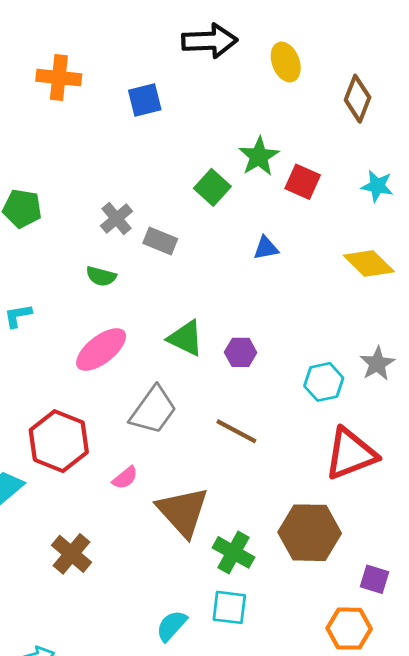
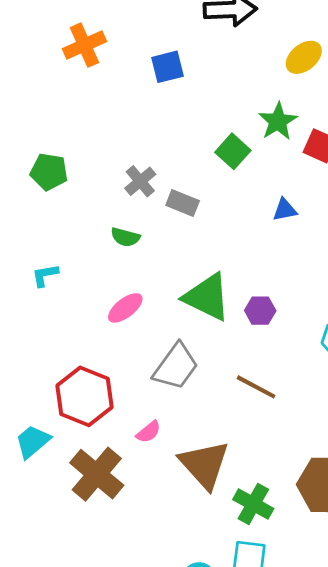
yellow ellipse: (286, 62) -> (304, 57), moved, turned 72
orange cross: (59, 78) -> (84, 45), turned -30
green triangle: (186, 338) -> (207, 297), size x1.4
pink ellipse: (101, 350) -> (125, 308), size x0.7
brown cross: (71, 554) -> (97, 474), moved, size x1.4

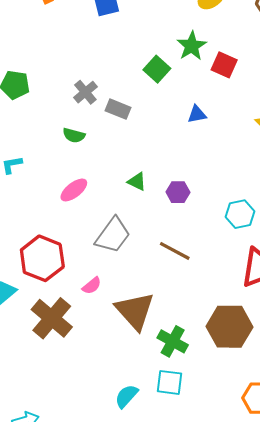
green triangle: (207, 297) -> (137, 182), size x0.5

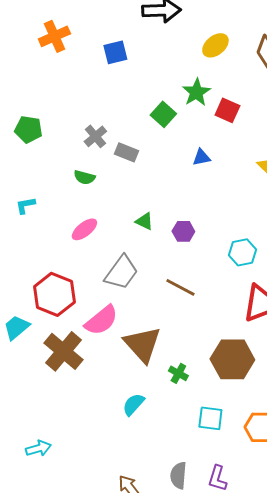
pink semicircle: (92, 286) -> (101, 320), size x1.8
green cross: (173, 341) -> (178, 373), size x0.7
cyan square: (170, 382) -> (210, 418), moved
cyan semicircle: (126, 396) -> (133, 404), moved

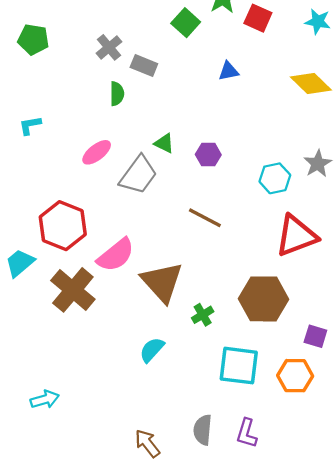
green semicircle: (84, 177) -> (117, 94), moved, turned -105
gray trapezoid: (121, 272) -> (138, 175), moved
green cross: (178, 373) -> (203, 315), turned 30
cyan square: (210, 418) -> (239, 366), size x1.4

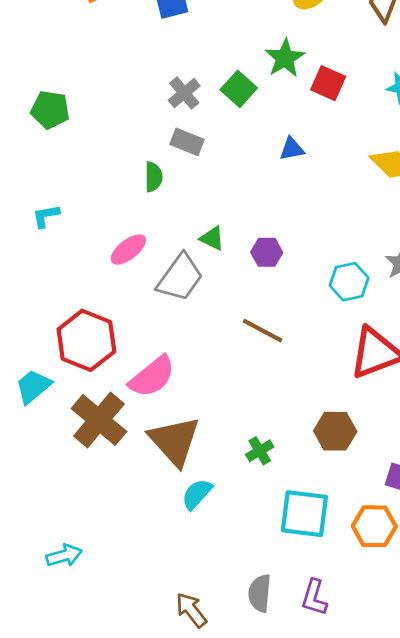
gray cross: (109, 47) -> (184, 93), moved
brown triangle: (162, 282) -> (174, 441), moved
brown hexagon: (264, 299) -> (335, 431), size x0.7

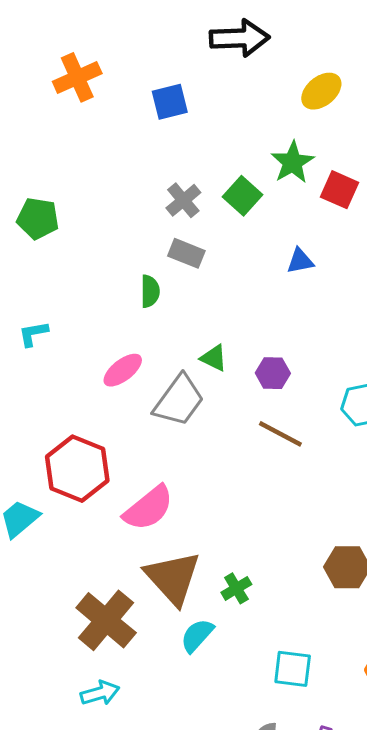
brown line: (262, 331) -> (280, 434), moved
brown cross: (99, 420) -> (106, 620), moved
green cross: (260, 451) -> (236, 588), moved
cyan square: (304, 514) -> (293, 669), moved, size x0.7
cyan arrow: (64, 556) -> (100, 693), moved

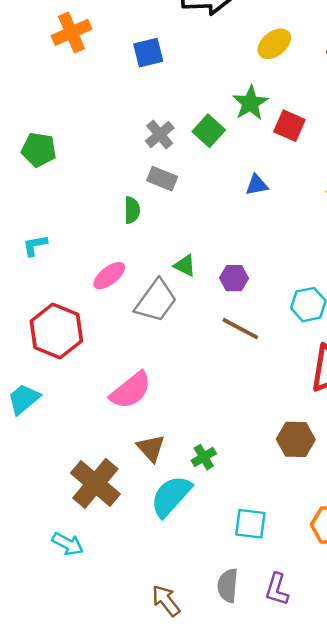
red hexagon: (77, 469) -> (56, 331), moved
brown triangle: (173, 578) -> (151, 448), size x0.6
cyan semicircle: (197, 635) -> (171, 496), size x1.5
cyan arrow: (100, 693) -> (68, 544), moved, turned 44

